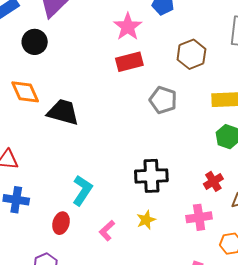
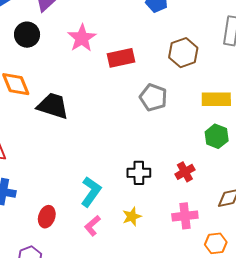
pink star: (128, 27) -> (82, 38), moved
black cross: (151, 176) -> (139, 173), size x0.7
red cross: (213, 181) -> (185, 172), moved
cyan L-shape: (82, 190) -> (91, 192), moved

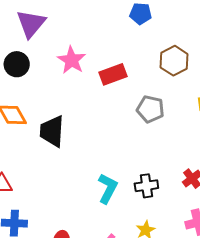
black trapezoid: (53, 106) -> (52, 131), turned -96
cyan L-shape: (91, 192) -> (108, 188), moved

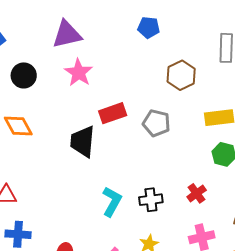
purple triangle: (31, 24) -> (67, 34), moved, turned 36
red rectangle: (113, 74) -> (113, 113), moved
black trapezoid: (52, 131) -> (83, 141), moved

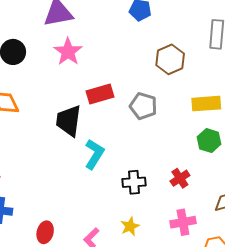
cyan L-shape: (112, 202) -> (94, 154), moved

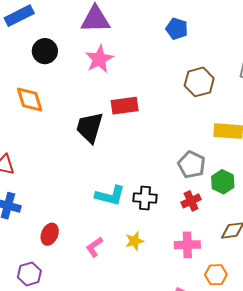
gray pentagon: (143, 106) -> (192, 165), moved
green hexagon: (209, 141) -> (223, 182), moved
cyan L-shape: (94, 154) -> (110, 196), moved, turned 64

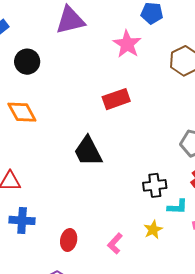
pink star: (99, 59) -> (127, 44), moved
black trapezoid: (90, 127) -> (88, 151), moved, turned -32
cyan L-shape: (110, 196) -> (177, 207), moved, size x0.7

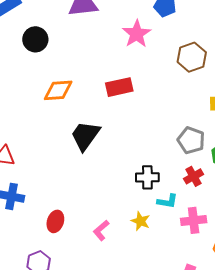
orange diamond: (22, 112) -> (58, 90), moved, turned -72
black trapezoid: (88, 151) -> (85, 136), turned 56
yellow star: (153, 230) -> (141, 221), turned -30

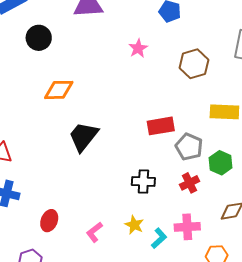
pink star: (137, 34) -> (138, 48), moved, size x0.7
red rectangle: (119, 87) -> (161, 126), moved
cyan L-shape: (167, 201) -> (159, 238), moved, turned -55

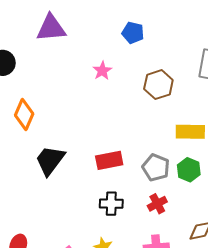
orange diamond: (59, 90) -> (24, 114), turned -64
red rectangle: (161, 126) -> (109, 160), moved
green hexagon: (221, 163) -> (189, 170), moved

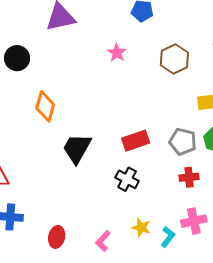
black cross: (111, 204) -> (127, 179), moved, turned 35
red cross: (157, 204) -> (189, 177), turned 30

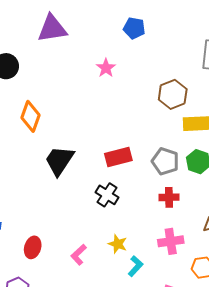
brown hexagon: (174, 59) -> (173, 94), moved
cyan L-shape: (168, 237) -> (136, 266), moved

